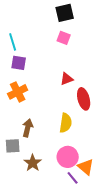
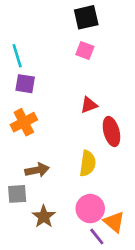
brown arrow: (28, 128) -> (37, 170), turned 66

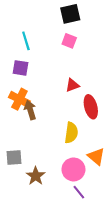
cyan line: (17, 56) -> (26, 41), moved
orange cross: (24, 122) -> (19, 99), turned -36
brown arrow: (37, 170) -> (30, 110), moved, turned -96
orange triangle: (114, 222) -> (96, 157), moved

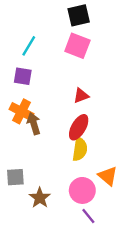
cyan line: (26, 41) -> (29, 46), turned 48
pink square: (69, 41) -> (77, 46), size x1.5
red ellipse: (91, 107) -> (79, 127), moved, turned 45

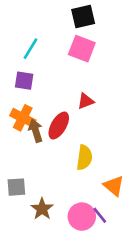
red ellipse: (79, 127) -> (59, 126), moved
pink circle: (82, 190) -> (82, 217), moved
purple line: (88, 216) -> (100, 215), moved

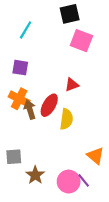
cyan line: (31, 49) -> (26, 30), moved
pink square: (82, 49) -> (81, 41), moved
yellow semicircle: (84, 158) -> (66, 119), moved

